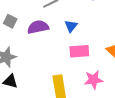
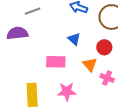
blue triangle: (71, 26) -> (74, 39), moved, turned -32

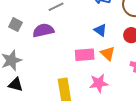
orange triangle: (90, 64) -> (108, 53), moved

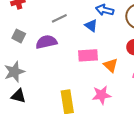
blue triangle: (100, 30) -> (91, 26), moved
pink rectangle: (85, 55) -> (88, 55), moved

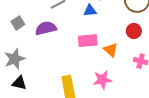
blue triangle: (91, 26) -> (90, 11), turned -40
gray square: (19, 36) -> (18, 23), turned 32

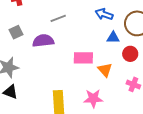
blue triangle: (90, 11) -> (113, 38), moved

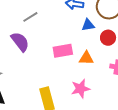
purple semicircle: (43, 41) -> (20, 42), turned 70
orange triangle: (105, 70) -> (86, 58), turned -35

